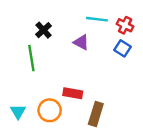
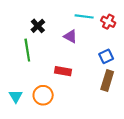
blue square: (123, 48) -> (106, 56), moved, turned 32
red rectangle: (73, 93) -> (63, 71), moved
brown rectangle: (96, 114) -> (107, 81), moved

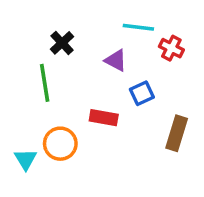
red cross: (108, 22) -> (171, 48), moved
blue square: (106, 56) -> (142, 93), moved
orange circle: (43, 95) -> (60, 144), moved

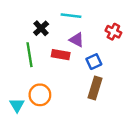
cyan line: (138, 27) -> (71, 16), moved
red rectangle: (104, 118) -> (61, 55), moved
brown rectangle: (177, 133) -> (95, 88), moved

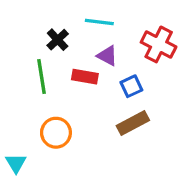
red cross: (113, 32) -> (159, 44), size x1.5
brown rectangle: (95, 88) -> (133, 123), turned 45
cyan triangle: (17, 105) -> (16, 163), moved

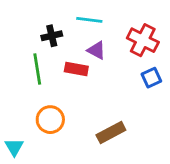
black cross: (58, 40) -> (52, 36), turned 30
blue square: (131, 86) -> (151, 78), moved
brown rectangle: (133, 123) -> (111, 133), moved

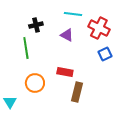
cyan line: (89, 20) -> (73, 14), moved
red rectangle: (76, 69) -> (65, 72), moved
brown rectangle: (111, 133) -> (77, 92), turned -48

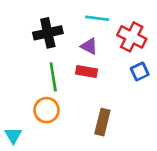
black cross: (36, 25) -> (48, 33), size x1.5
green line: (26, 48) -> (53, 77), moved
red rectangle: (65, 72) -> (86, 72), moved

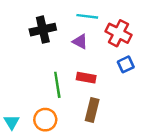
red rectangle: (86, 72) -> (86, 78), moved
green line: (53, 77) -> (57, 85), moved
orange circle: (47, 110) -> (45, 120), moved

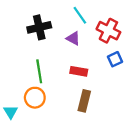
cyan line: (87, 16) -> (80, 15), turned 48
green line: (57, 85) -> (39, 71), moved
orange circle: (45, 120) -> (35, 98), moved

